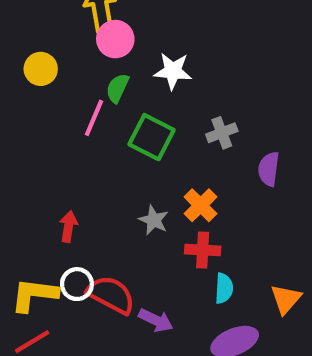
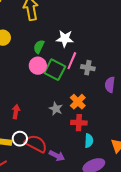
pink circle: (115, 39) -> (38, 66), moved
pink line: (94, 118) -> (72, 61), moved
gray cross: (222, 133) -> (88, 68), turned 32

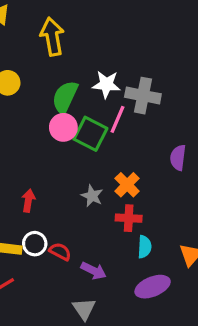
green semicircle: (39, 47) -> (65, 97), size x1.5
gray cross: (88, 68) -> (143, 96), moved, size x1.5
red semicircle: (36, 144) -> (60, 252), size x0.6

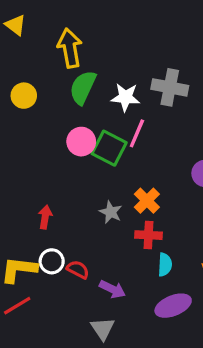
gray cross: (143, 96) -> (170, 87), moved
green semicircle: (65, 97) -> (83, 87), moved

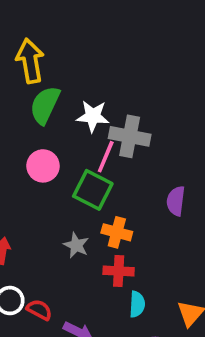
gray cross: (170, 87) -> (130, 136), moved
green square: (109, 148) -> (93, 190), moved
orange cross: (147, 201) -> (117, 232), turned -30

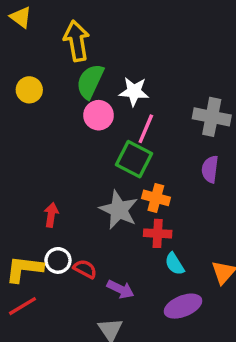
gray cross: (130, 136) -> (212, 117), moved
pink circle: (43, 166) -> (99, 115), moved
gray star: (76, 245) -> (119, 210), size x1.6
cyan semicircle: (137, 304) -> (175, 264), turned 145

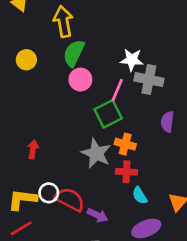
white star: (134, 92) -> (132, 60), moved
gray cross: (212, 117) -> (149, 80), moved
green square: (134, 159) -> (108, 114), turned 36
red arrow: (51, 215) -> (33, 149), moved
red semicircle: (85, 269) -> (70, 199), size x1.6

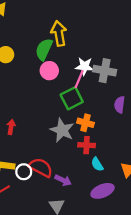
yellow arrow: (63, 22) -> (59, 33), moved
white star: (132, 60) -> (84, 66), moved
white circle: (49, 193) -> (24, 172), moved

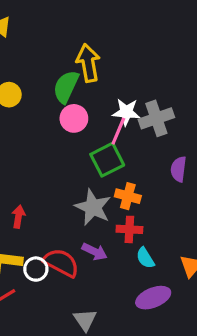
gray cross: (105, 71) -> (156, 118), turned -30
red arrow: (11, 127) -> (18, 217), moved
purple arrow: (63, 180) -> (95, 252), moved

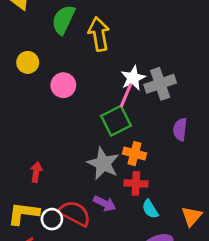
green semicircle: (66, 87) -> (63, 20), moved
white star: (126, 112) -> (133, 78), turned -30
pink circle: (74, 118) -> (63, 85), moved

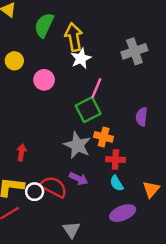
white star: (133, 78) -> (81, 58), moved
gray cross: (160, 84) -> (134, 51), moved
red cross: (136, 183) -> (115, 160), moved

